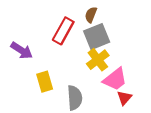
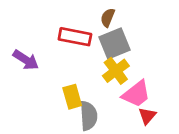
red rectangle: (63, 31) -> (75, 37), turned 72
yellow rectangle: (45, 82) -> (72, 97), moved

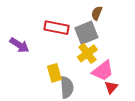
brown semicircle: (108, 18) -> (97, 13), moved

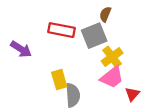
yellow cross: (87, 53) -> (112, 57), moved
red triangle: (111, 87) -> (132, 94), moved

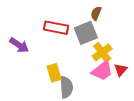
red triangle: (132, 94) -> (121, 70), moved

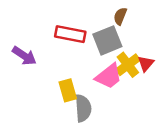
red triangle: (121, 70) -> (146, 63), moved
pink trapezoid: (102, 71) -> (109, 76), moved

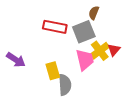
purple arrow: (24, 56) -> (16, 60), moved
pink trapezoid: (109, 76) -> (85, 60), turned -65

